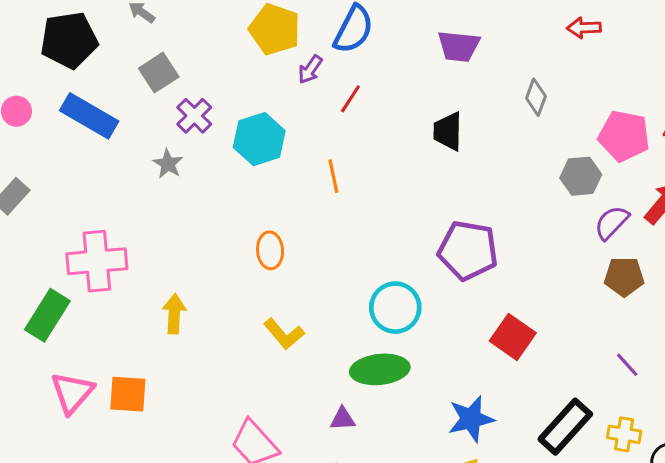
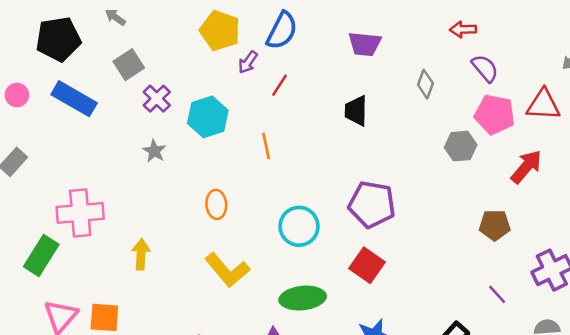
gray star: (168, 164) -> (154, 151), moved
purple semicircle: (612, 223) -> (485, 68), moved, turned 96
cyan circle: (395, 308) -> (299, 226), moved
yellow L-shape: (284, 334) -> (227, 270), size x1.4
red square: (513, 337) -> (367, 265), moved

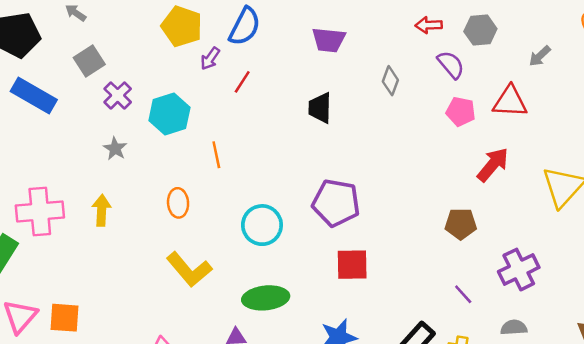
pink pentagon: (495, 114) -> (461, 112), size x0.7
orange line: (266, 146) -> (216, 155), moved
gray hexagon: (461, 146) -> (480, 30), moved
yellow arrow: (141, 254) -> (102, 210), moved
red square: (367, 265) -> (352, 265), moved, turned -36

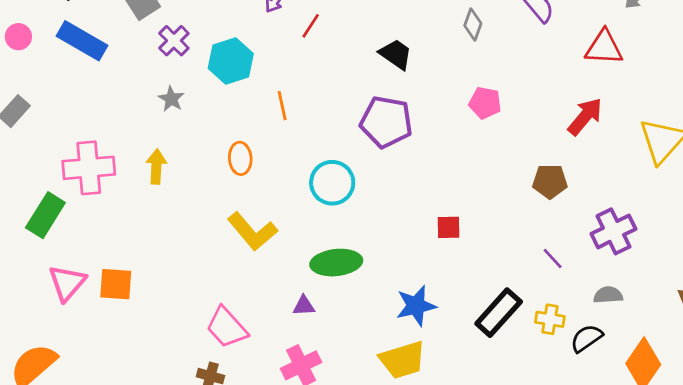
black trapezoid: (320, 108) -> (396, 54), turned 124
pink pentagon: (461, 112) -> (485, 103), moved
purple pentagon: (336, 203) -> (386, 122), moved
red square: (352, 265) -> (448, 227), moved, size x0.7

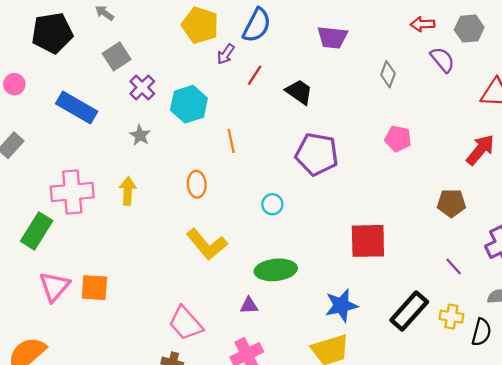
blue rectangle: (82, 41) -> (77, 107), moved
black trapezoid: (396, 54) -> (299, 92), moved
cyan circle: (332, 183) -> (272, 204), size x0.6
red square: (448, 227) -> (368, 241), size x1.8
black semicircle: (586, 338) -> (481, 332), turned 140

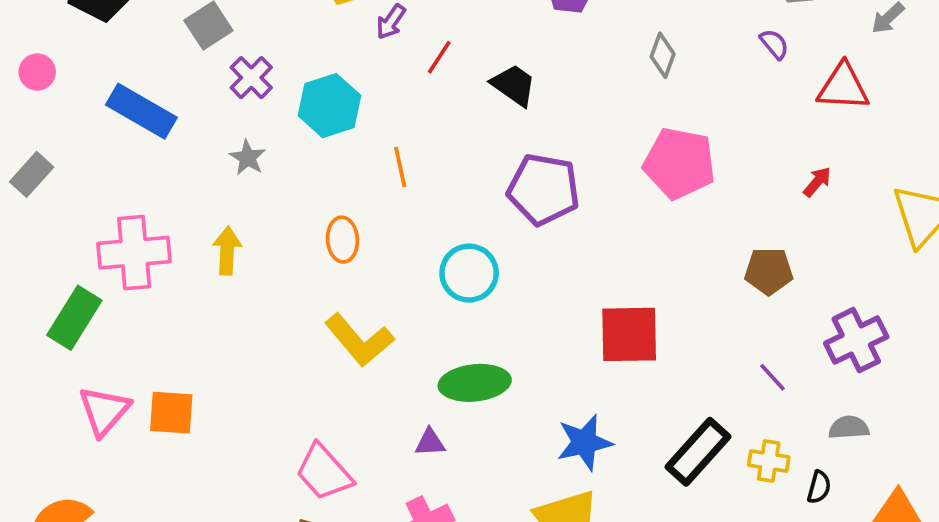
purple semicircle: (443, 60) -> (774, 44), moved, size x0.7
pink pentagon: (398, 139) -> (679, 163), size x1.6
red arrow: (480, 150) -> (817, 182), size x0.6
cyan circle: (272, 204) -> (469, 273), size x1.6
black semicircle: (481, 332) -> (819, 487), size x0.7

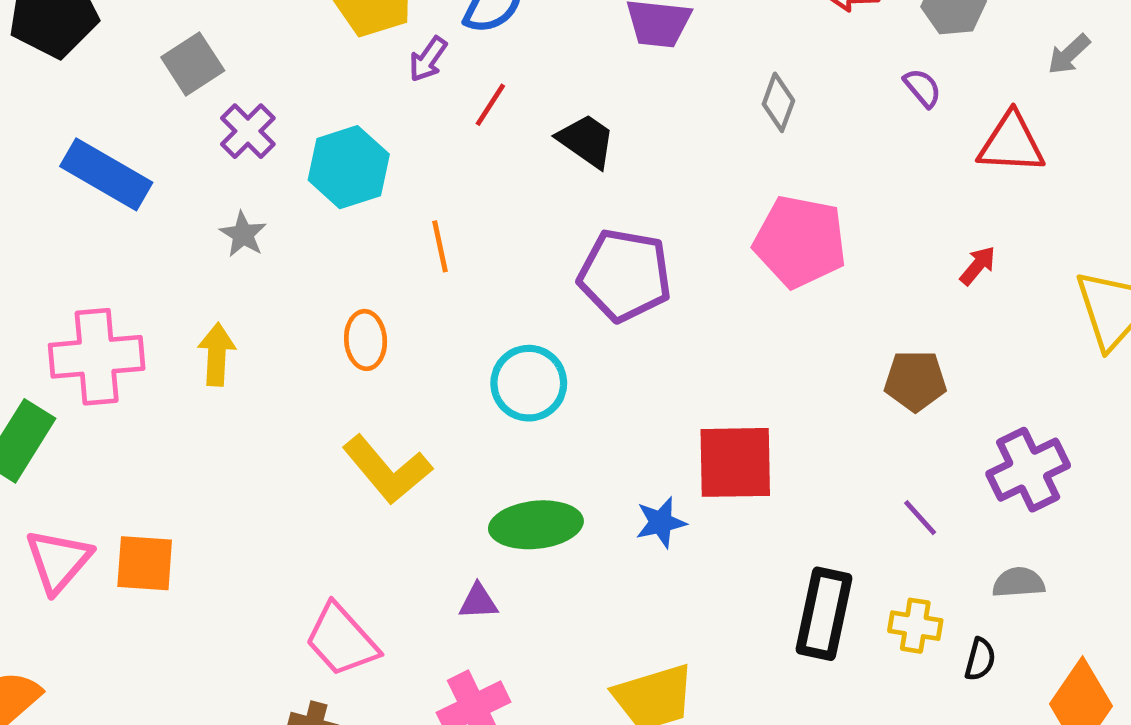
blue star: (584, 442) -> (661, 522), moved, size x0.7
black rectangle: (698, 452) -> (824, 614), turned -30

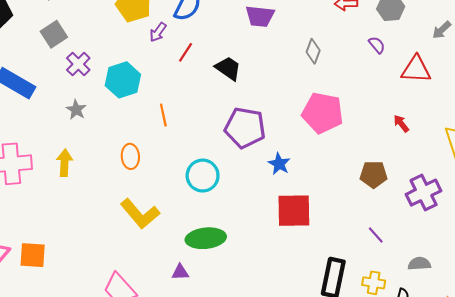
red arrow: (978, 266) -> (401, 123), turned -78
purple cross: (1028, 470) -> (424, 193), moved
blue star: (661, 522) -> (279, 164), moved, turned -30

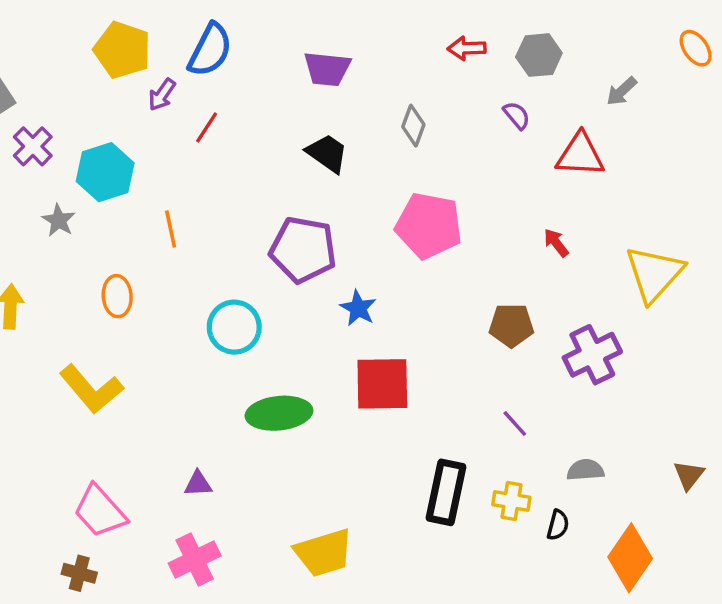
black trapezoid: (228, 68) -> (327, 153), moved
gray star: (76, 110) -> (59, 220), moved
yellow L-shape: (140, 214) -> (91, 389), moved
green ellipse: (206, 238) -> (279, 413), moved

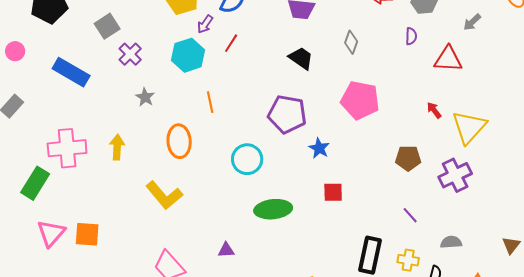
purple semicircle: (517, 115) -> (411, 36), turned 42
cyan hexagon: (105, 172) -> (188, 55), moved
yellow triangle: (654, 274) -> (469, 127), moved
orange ellipse: (117, 296) -> (179, 141), size x1.4
red square: (382, 384) -> (333, 192), size x0.6

